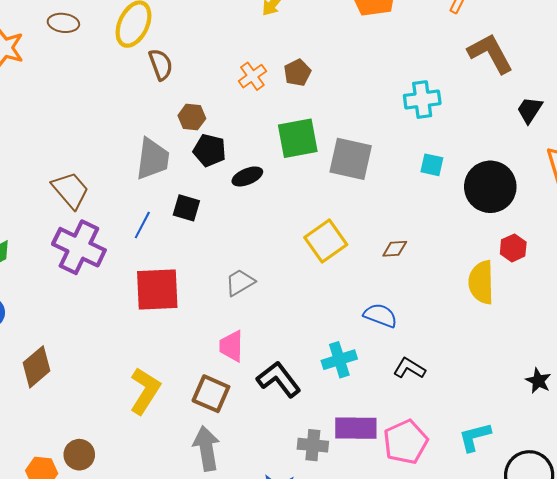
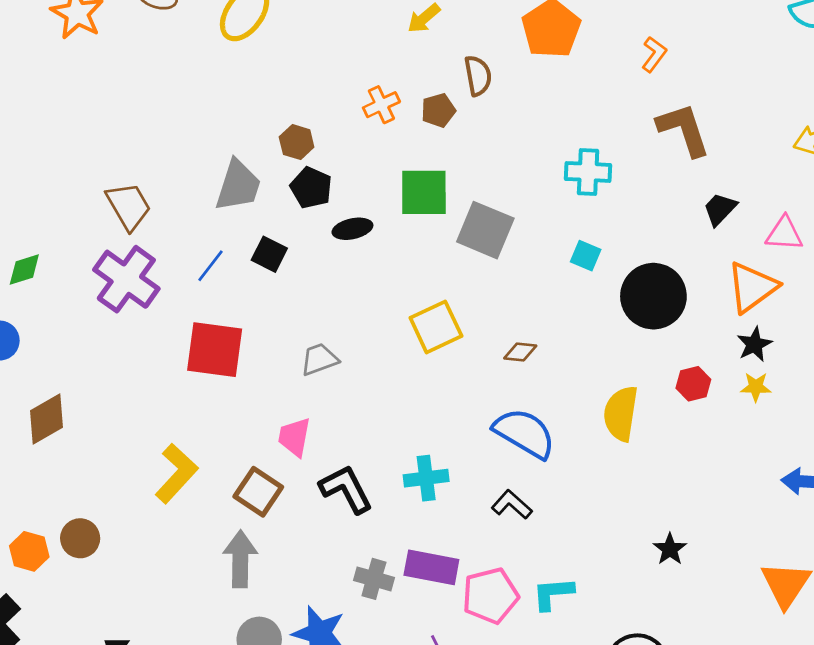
brown semicircle: (161, 64) -> (478, 76), moved
red hexagon: (513, 248) -> (693, 384), moved
blue semicircle: (380, 315) -> (524, 433), moved, size x1.5
cyan L-shape: (475, 437) -> (553, 594), moved

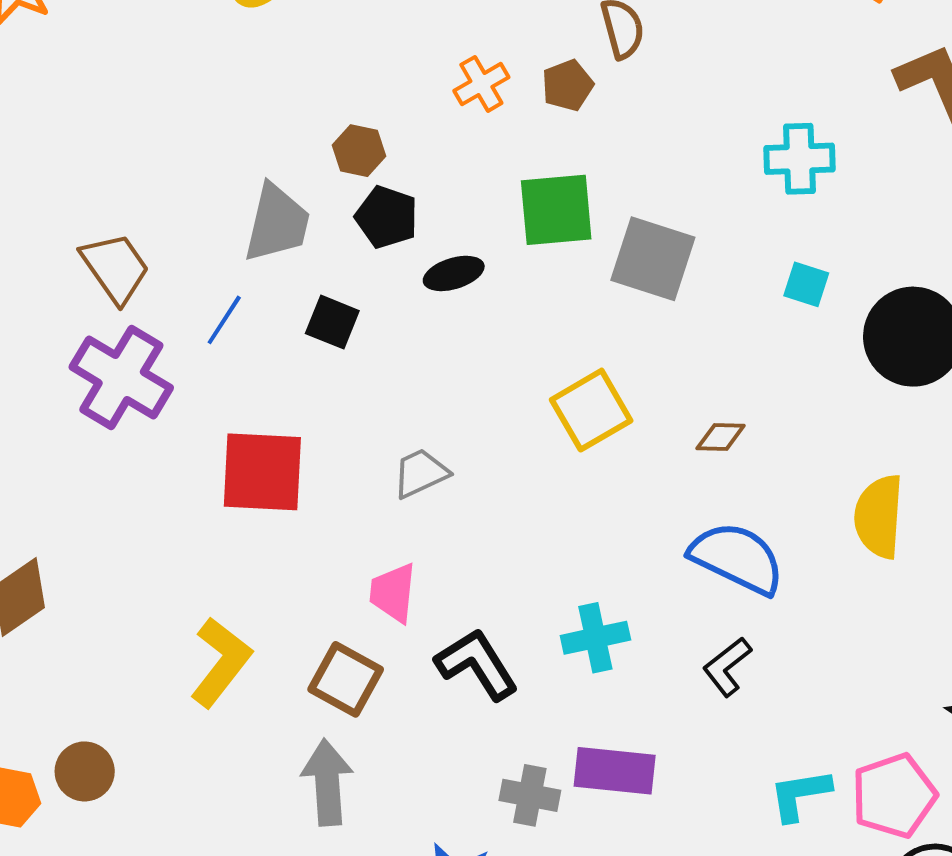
blue line: (210, 266) -> (224, 320), moved
black L-shape: (512, 505) -> (727, 667), turned -75
pink pentagon: (490, 596) -> (894, 796), moved

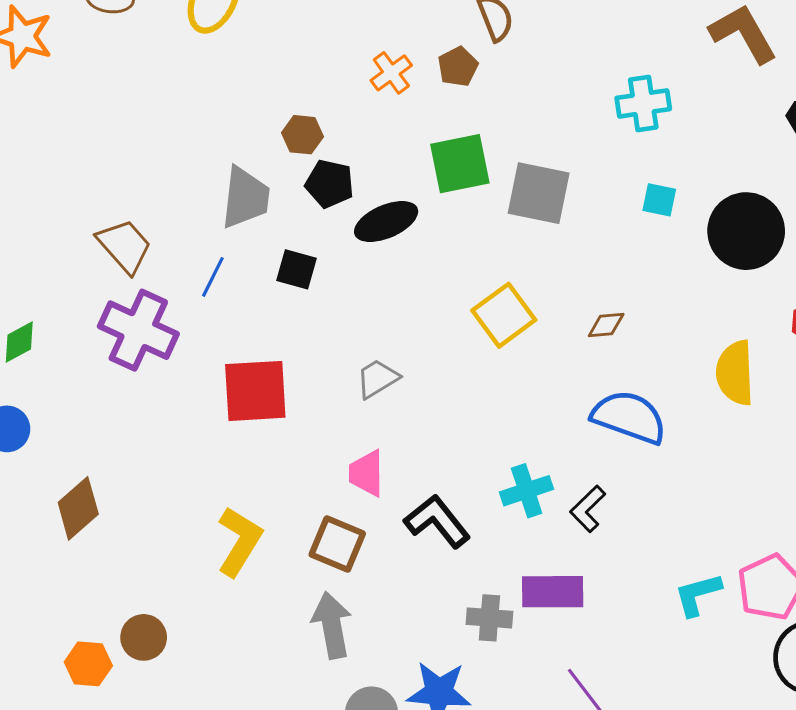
black ellipse: (454, 273) -> (386, 222), size x1.4
black L-shape: (727, 667) -> (588, 509), moved

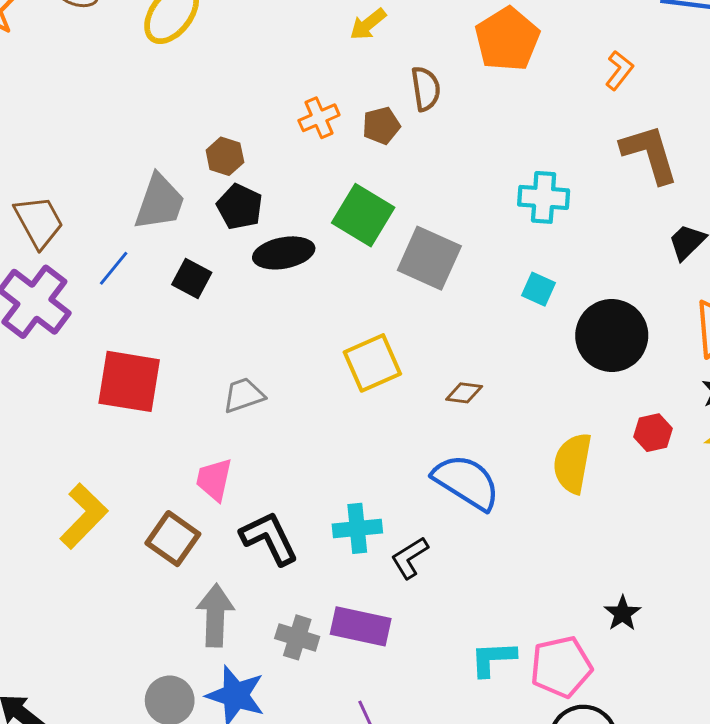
green square: (460, 164) -> (363, 215), turned 30
gray arrow: (332, 625) -> (215, 615), moved

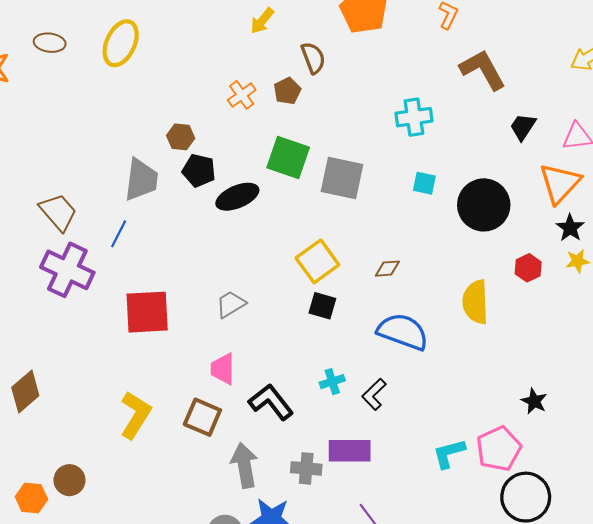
black square: (192, 278) -> (322, 306), moved
cyan cross: (357, 528) -> (332, 382), size x0.7

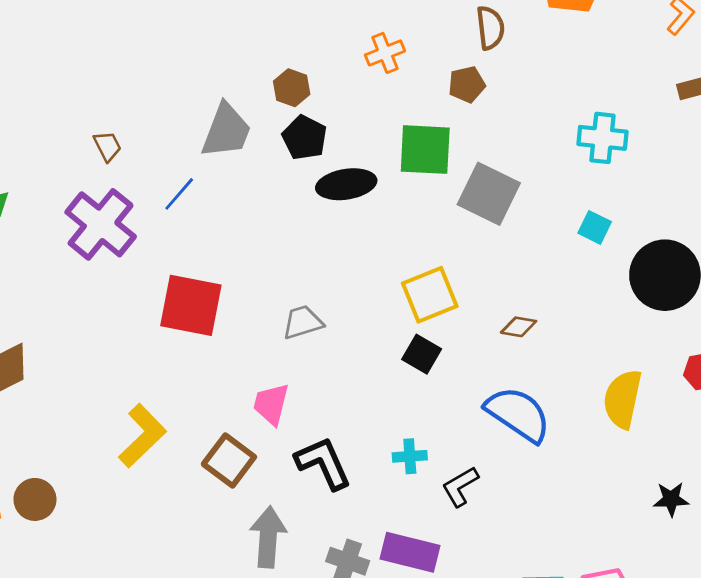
brown pentagon: (287, 91) -> (467, 84), moved
green square: (288, 157) -> (425, 150), turned -30
brown trapezoid: (58, 212) -> (107, 146), size x0.6
black star: (534, 401) -> (671, 499), moved, turned 30

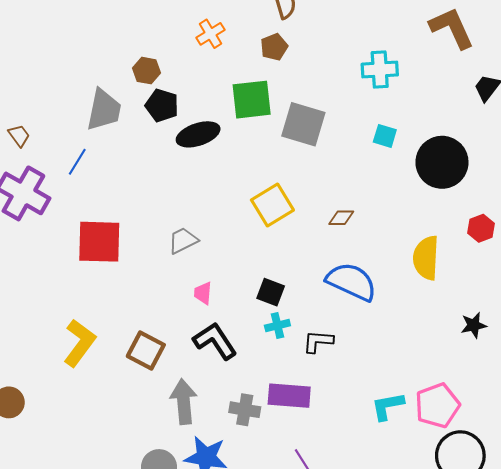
black square: (422, 354) -> (271, 292), moved
pink trapezoid: (271, 404) -> (203, 293), moved, size x0.7
black L-shape: (460, 486) -> (318, 341), turned 44

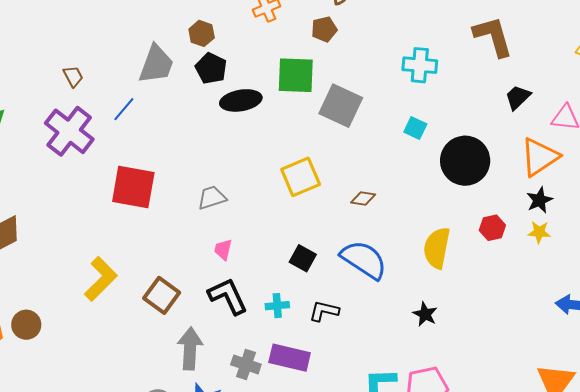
black square: (271, 292) -> (303, 258), moved
black star: (474, 325) -> (425, 314), moved, turned 30
cyan cross: (277, 326) -> (277, 306), moved

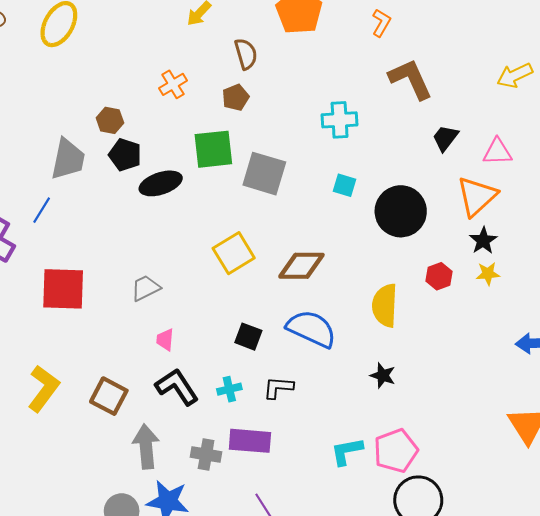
brown diamond: (363, 198) -> (301, 266), size x1.8

